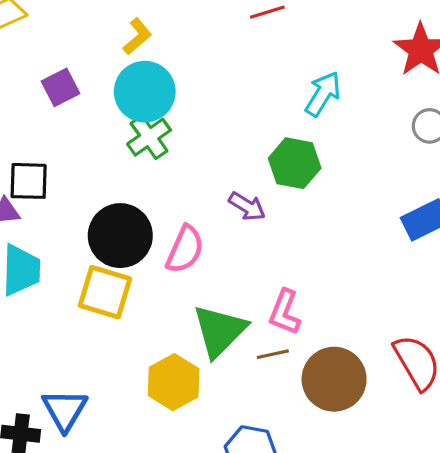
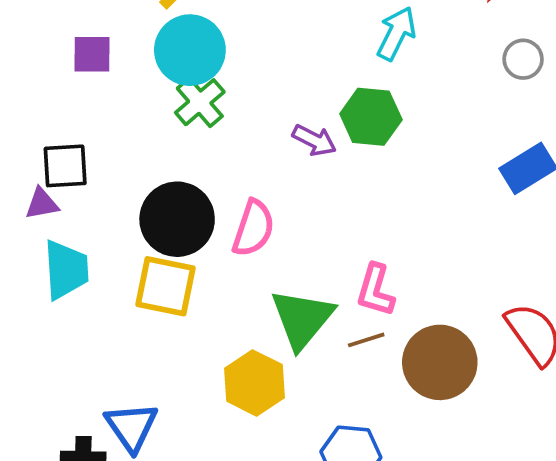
purple square: (61, 87) -> (92, 54), turned 33
purple arrow: (247, 206) -> (314, 140), moved

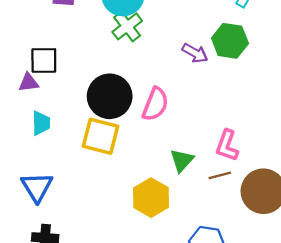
cyan trapezoid: (66, 270) -> (41, 123), size x0.7
green triangle: (302, 319) -> (182, 160), size x0.6
blue triangle: (131, 427) -> (37, 187), moved

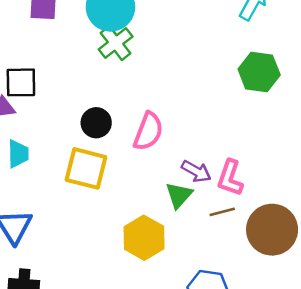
green hexagon: (230, 41) -> (259, 72), moved
purple arrow: (195, 53) -> (196, 171), moved
black circle: (110, 96) -> (96, 123), size x0.6

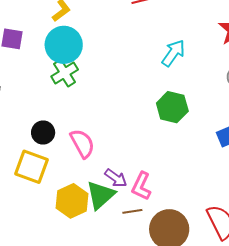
pink semicircle: (148, 131) -> (82, 143), turned -56
green triangle: (179, 195) -> (101, 195), size x1.4
yellow hexagon: (144, 238) -> (72, 201), moved

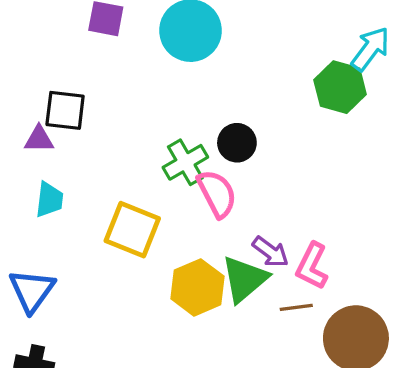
green cross: (65, 73) -> (185, 162), moved
green hexagon: (172, 107) -> (340, 87), moved
black circle: (43, 133) -> (237, 143), moved

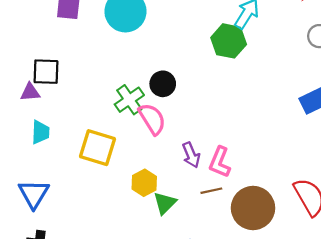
purple arrow: (270, 252) -> (191, 155), turned 35
green triangle: (245, 279) -> (165, 203), moved, size x0.7
yellow hexagon: (197, 287) -> (144, 183), size x0.7

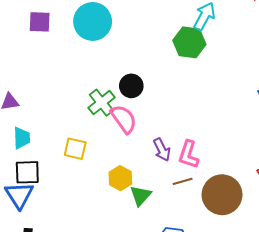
black square: (46, 72) -> (27, 172), moved
yellow square: (98, 148) -> (75, 149), size x0.7

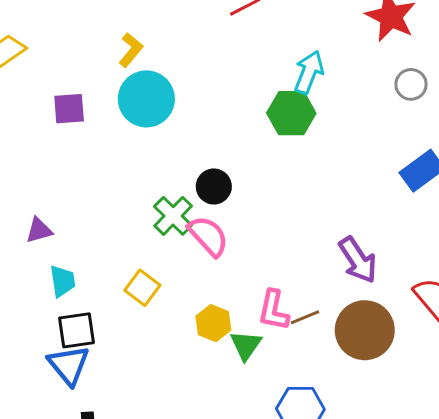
yellow square: (75, 149) -> (142, 288), turned 30
purple arrow: (162, 150) -> (358, 260), moved, size x1.4
pink L-shape: (189, 155) -> (274, 310), moved

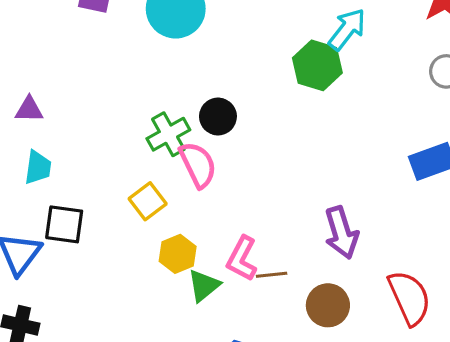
yellow square: (142, 288) -> (148, 201), moved
black square: (77, 330) -> (64, 224), moved
brown circle: (365, 330) -> (328, 305), size x0.7

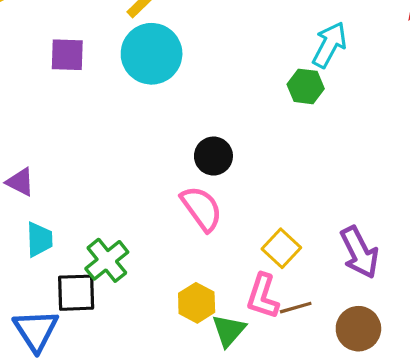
green hexagon: (317, 65) -> (306, 86), size x0.7
purple triangle: (29, 109) -> (20, 182), turned 36
green cross: (168, 134) -> (107, 260), moved
yellow square: (148, 201) -> (281, 248), moved

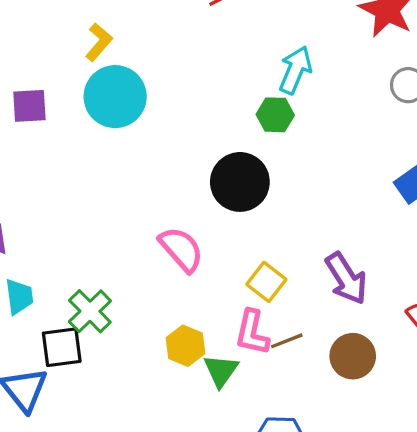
black circle: (213, 156) -> (240, 182), moved, size x1.5

